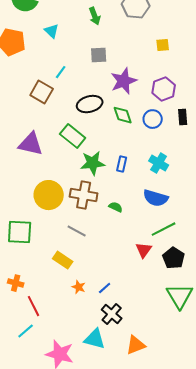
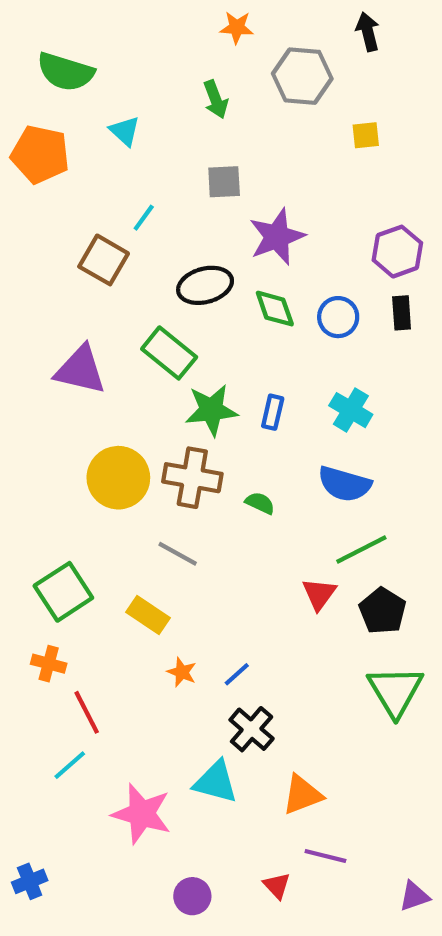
yellow square: (163, 45) -> (366, 135), moved
purple hexagon: (164, 89) -> (397, 252), moved
green square: (20, 232) -> (63, 592), moved, turned -36

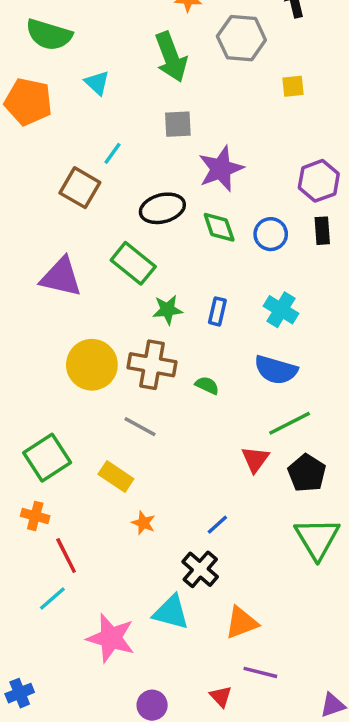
green arrow: (216, 99) -> (171, 57), size x1.6
green star: (211, 410) -> (168, 310), size x0.7
blue line: (237, 674) -> (217, 525), moved

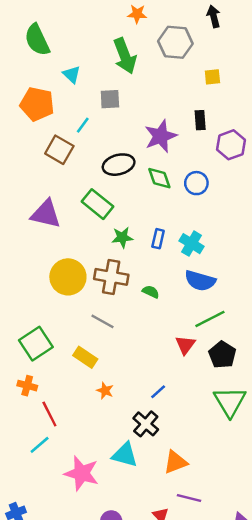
green semicircle: (49, 35) -> (37, 40), turned 48
orange pentagon: (28, 102) -> (37, 104), moved
gray square: (178, 124) -> (110, 99), moved
black rectangle: (322, 231) -> (200, 120), moved
cyan cross: (281, 310) -> (191, 244), moved

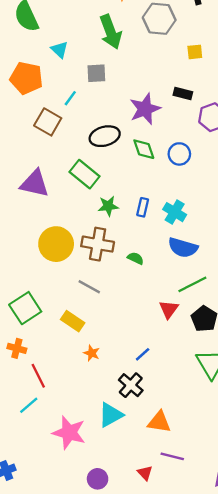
black rectangle: (200, 120) -> (183, 93), turned -72
cyan triangle: (125, 455) -> (111, 415), turned -44
orange triangle: (175, 462) -> (159, 422), turned 30

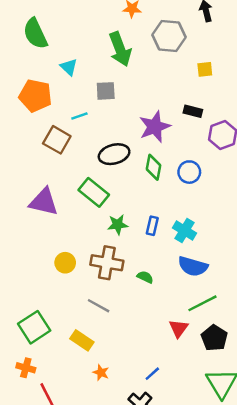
cyan line: (70, 98) -> (79, 116), turned 35
green diamond: (144, 149) -> (153, 167), turned 30
yellow circle: (56, 244) -> (65, 263), size x0.6

